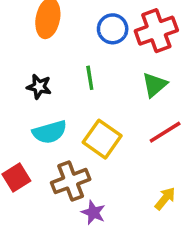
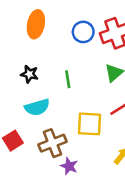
green line: (90, 78) -> (68, 79), moved
yellow square: (102, 139) -> (90, 124), moved, turned -32

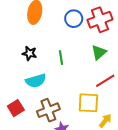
yellow square: (90, 124) -> (88, 103), moved

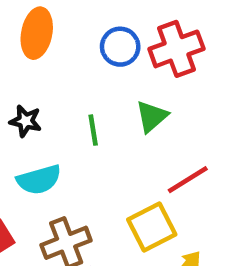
green triangle: (99, 52) -> (152, 117), moved
yellow square: (88, 103) -> (152, 227), turned -30

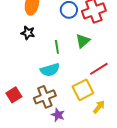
black star: (25, 121) -> (28, 33), moved
cyan semicircle: (39, 180) -> (50, 70), moved

